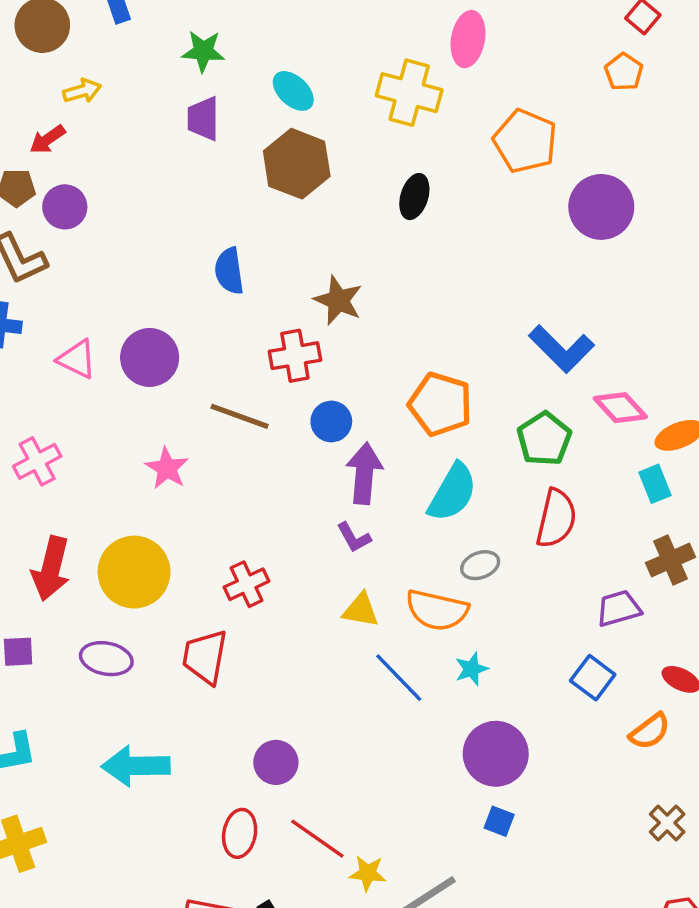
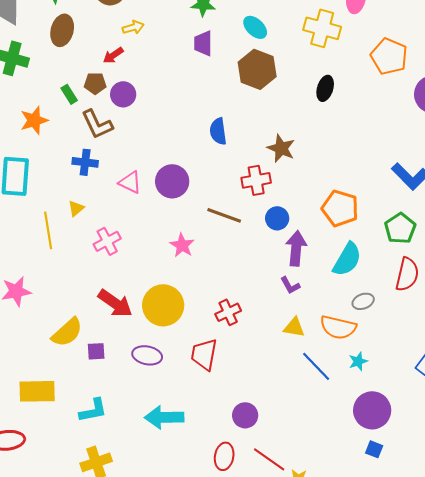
red arrow: (51, 569) -> (115, 303), turned -69

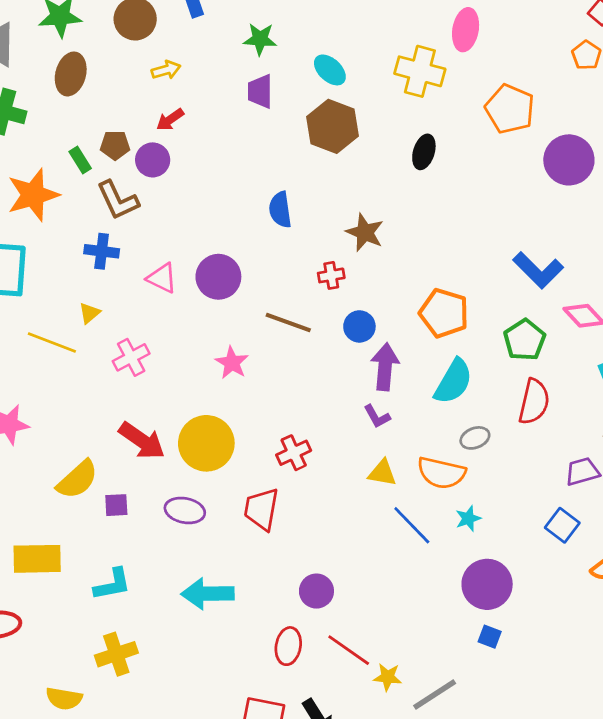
red arrow: (113, 55) -> (170, 120), moved
orange star: (34, 120) -> (33, 195), size x1.4
red cross: (256, 180) -> (331, 275), size x0.7
yellow line: (48, 230) -> (52, 343), turned -60

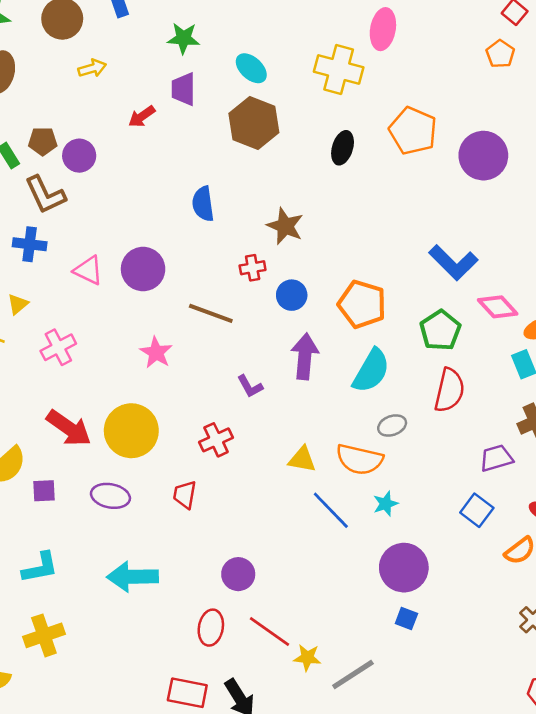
orange pentagon: (510, 109) -> (413, 131), moved
red arrow: (170, 120) -> (142, 116), moved
blue circle: (359, 326) -> (292, 295), moved
purple L-shape: (377, 416) -> (250, 386), moved
red trapezoid: (261, 509) -> (185, 495), size x0.7

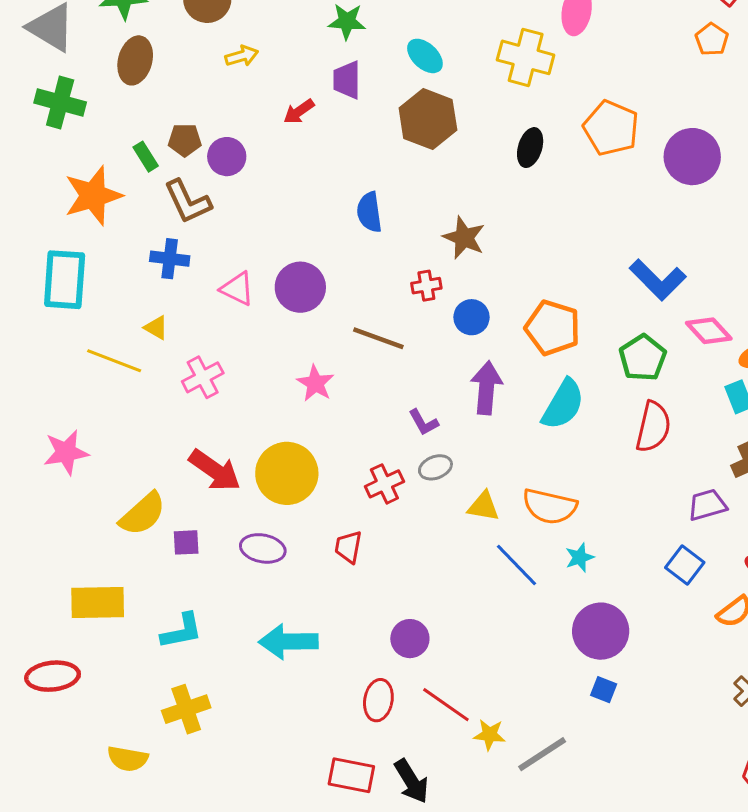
yellow triangle: (18, 304) -> (156, 328), turned -50
gray ellipse: (392, 425) -> (435, 467), moved

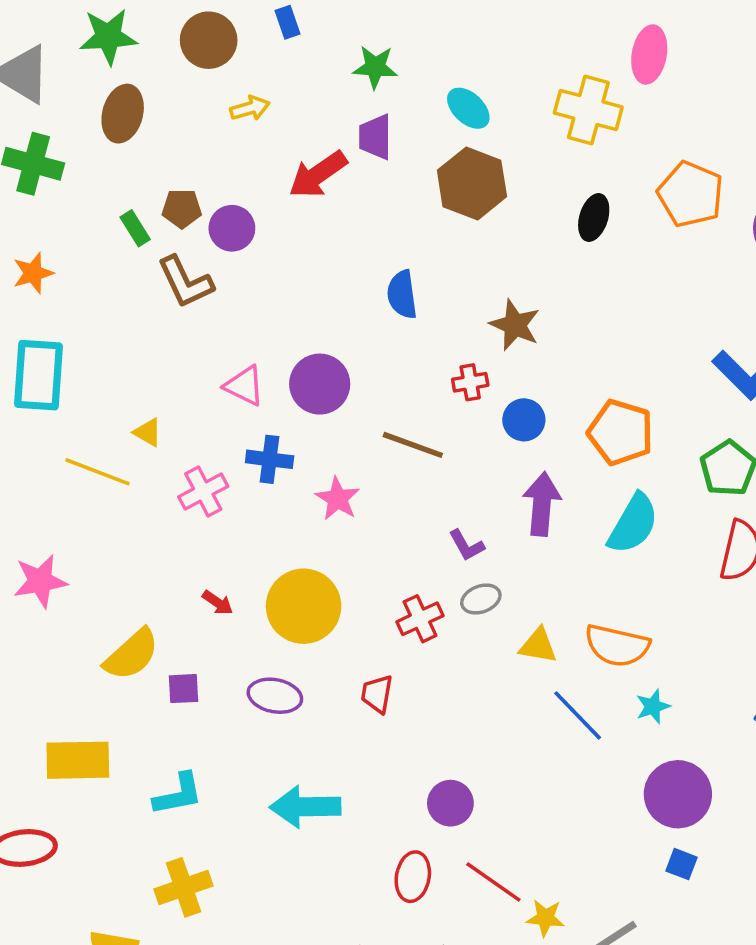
red arrow: (299, 112) -> (318, 174), size x1.6
orange star: (93, 196) -> (33, 273), moved, size x0.6
blue cross: (170, 259) -> (270, 459), moved
red arrow: (215, 470) -> (218, 603), size x0.5

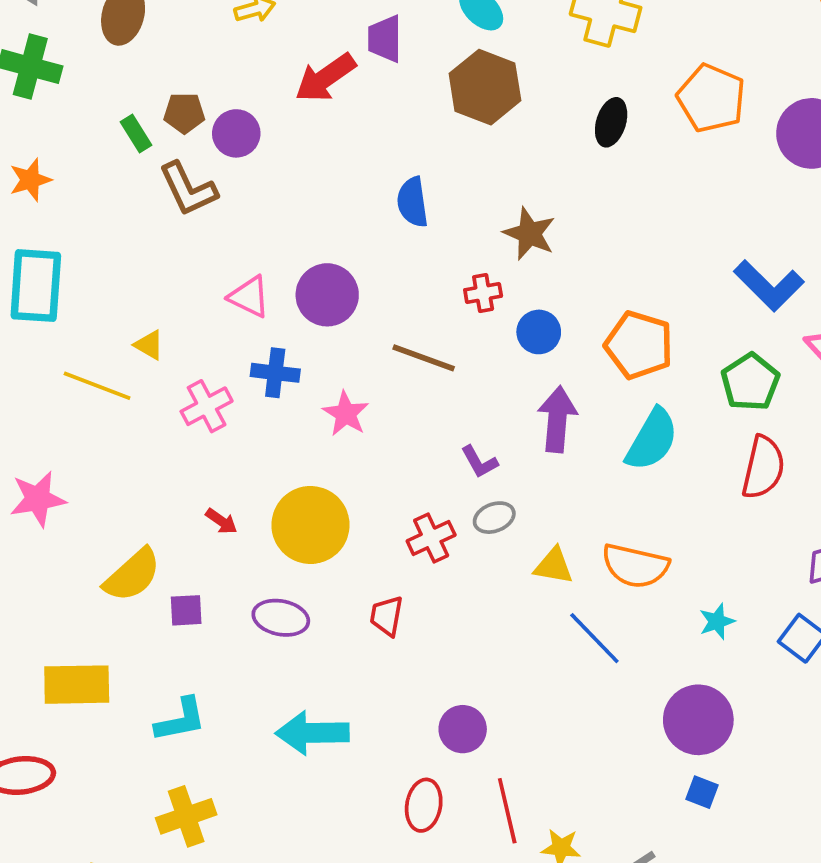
cyan star: (653, 706) -> (717, 621), moved
red line: (493, 882) -> (507, 811), turned 42

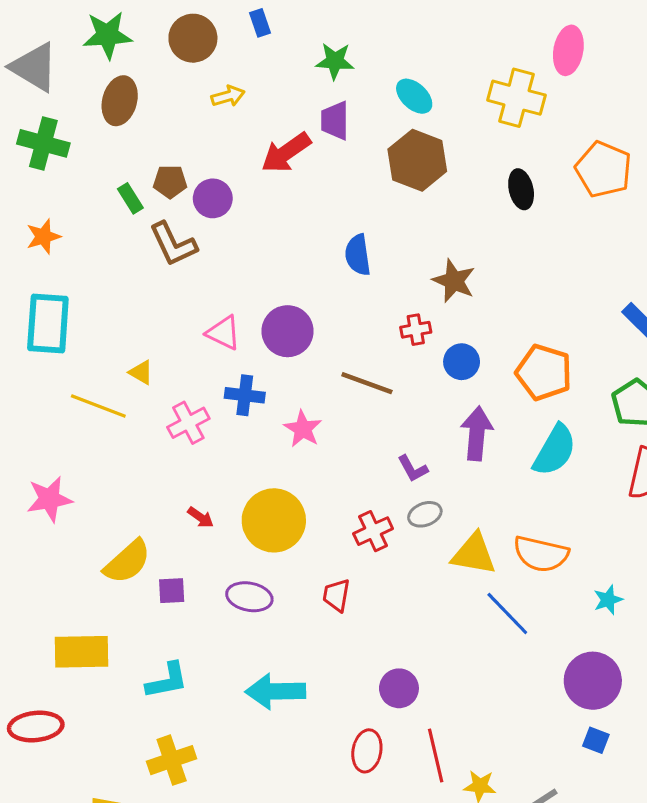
black ellipse: (611, 122) -> (521, 189), turned -30
yellow triangle: (554, 566) -> (474, 554), size x1.4

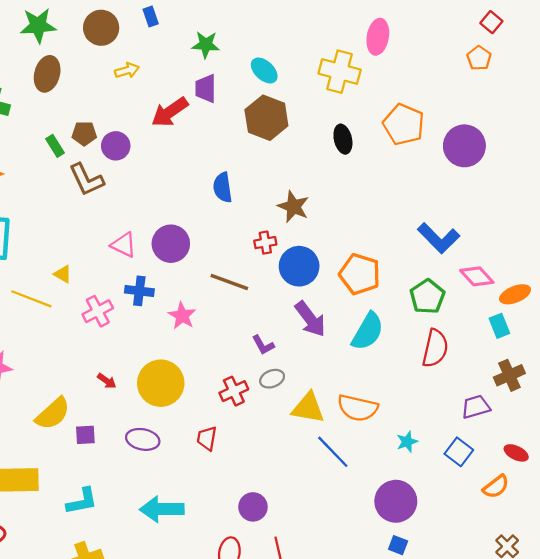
blue circle: (462, 362) -> (299, 266), size x1.5
purple arrow: (477, 433) -> (310, 319), turned 138

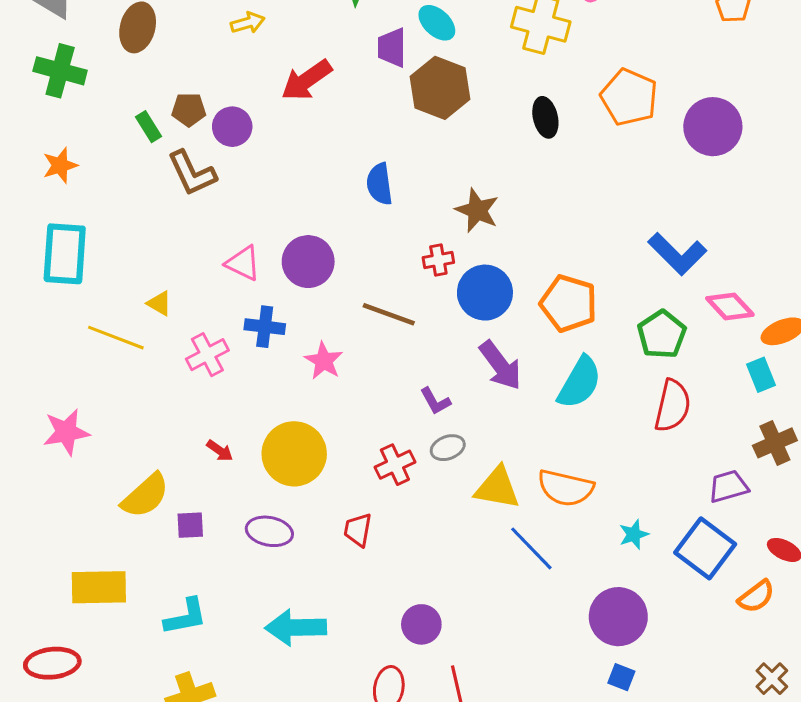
purple trapezoid: (206, 88) -> (392, 48), moved
blue square: (459, 452) -> (705, 548), size x1.5

